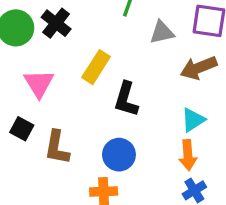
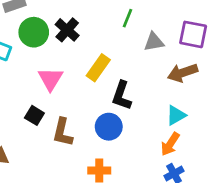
blue circle: (119, 155) -> (109, 127), moved
orange arrow: (188, 155) -> (170, 144), turned 35

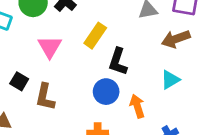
black square: (34, 115) -> (19, 81), moved
brown L-shape: (63, 132) -> (45, 97), moved
orange arrow: (170, 144) -> (137, 106), moved, turned 130

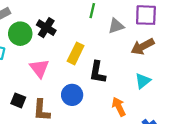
blue circle: (106, 92) -> (72, 95), moved

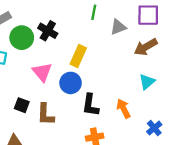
black L-shape: (97, 72) -> (90, 105), moved
blue circle: (72, 95) -> (71, 83), moved

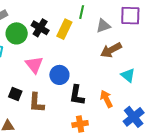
brown arrow: (146, 47) -> (111, 50), moved
yellow rectangle: (78, 56) -> (64, 29), moved
cyan triangle: (147, 82) -> (128, 75), turned -42
blue cross: (154, 128) -> (134, 117), size x1.5

